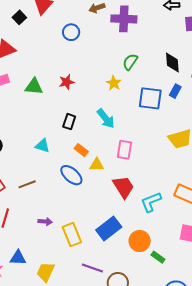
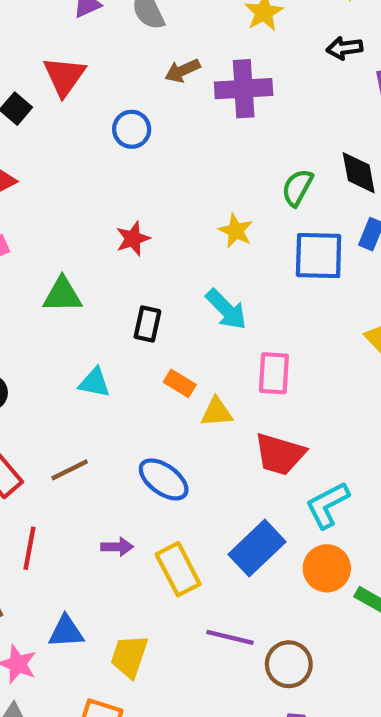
green semicircle: (130, 62) -> (297, 188), moved
green triangle: (34, 86) -> (62, 295), moved
blue ellipse: (71, 175) -> (164, 479), moved
red trapezoid: (123, 187) -> (280, 454), turned 145
cyan L-shape: (151, 202) -> (327, 505), moved

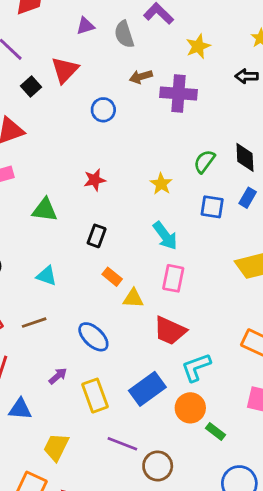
blue square: (319, 256) -> (212, 207), size x0.7
cyan arrow: (226, 309) -> (165, 236), moved
cyan triangle: (94, 383) -> (47, 276), moved
purple arrow: (117, 547) -> (58, 376), turned -48
blue triangle: (66, 632) -> (20, 409), moved

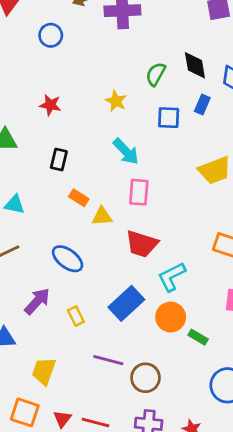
red star: (95, 180) -> (50, 105), turned 30
purple arrow: (58, 376) -> (37, 301), size x1.5
yellow rectangle: (95, 396) -> (76, 316), size x0.6

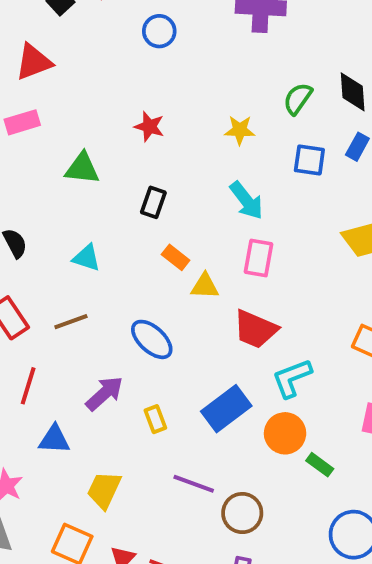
yellow star: (116, 101) -> (240, 130), turned -30

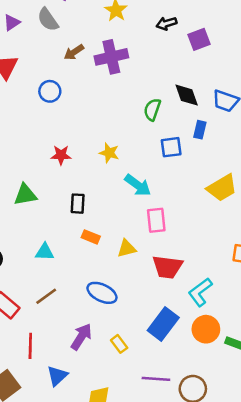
yellow star: (240, 130) -> (109, 153), moved, turned 30
orange rectangle: (176, 257) -> (91, 237), moved
blue triangle: (54, 439) -> (57, 376), turned -30

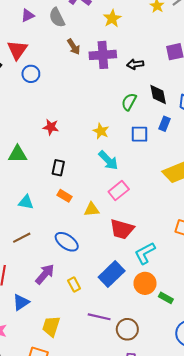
black arrow: (166, 23) -> (135, 64), moved
brown arrow: (74, 52) -> (74, 47), turned -98
blue circle: (50, 91) -> (31, 74), moved
yellow star: (109, 153) -> (101, 131), moved
pink rectangle: (156, 220) -> (119, 191), turned 48

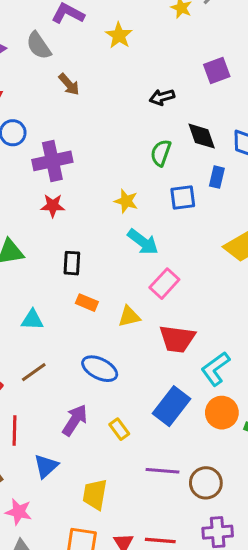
purple cross: (103, 55) -> (52, 161), moved

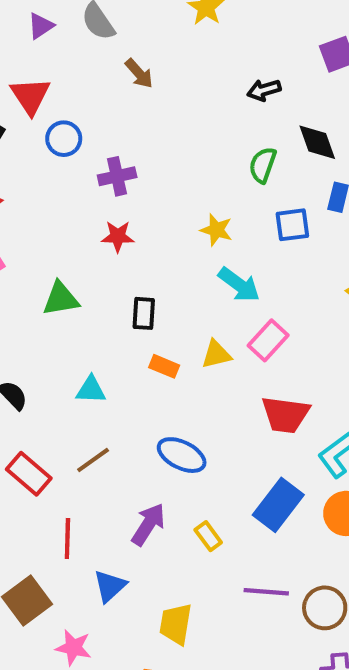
purple cross: (52, 161) -> (117, 176), size x0.7
yellow triangle: (129, 317) -> (216, 354), moved

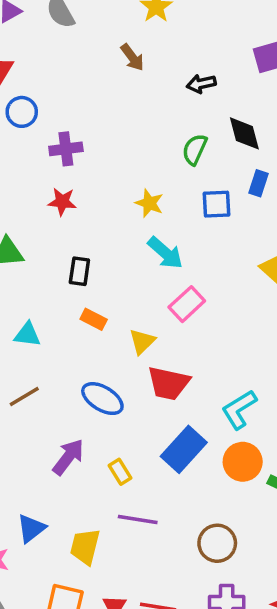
brown arrow: (139, 73) -> (132, 57), moved
yellow triangle: (216, 354) -> (142, 341), moved, turned -36
red trapezoid: (285, 415) -> (169, 383), moved
blue triangle: (110, 586) -> (31, 528), moved
purple line: (266, 592) -> (138, 520), moved

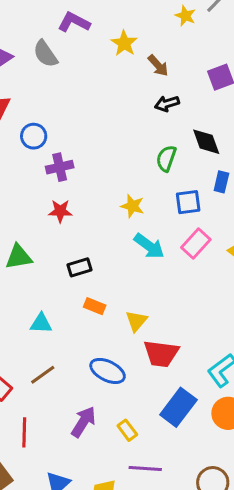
brown arrow: (132, 57) -> (158, 65), moved
blue circle: (22, 112) -> (34, 136), moved
black rectangle: (79, 271) -> (80, 267), turned 70
pink rectangle: (187, 304) -> (196, 243), moved

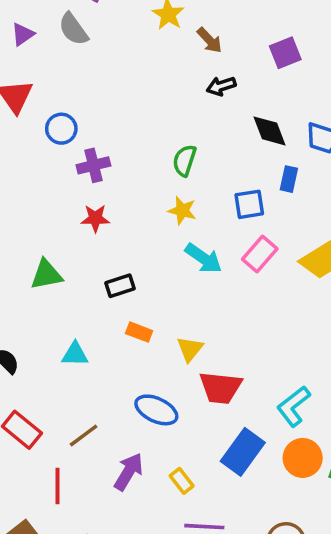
green semicircle: (166, 158) -> (185, 160), moved
brown line: (43, 375) -> (84, 435), moved

